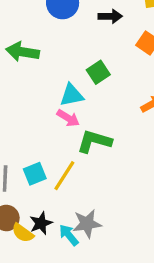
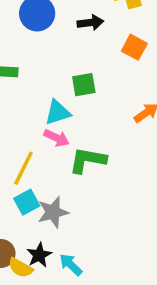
green square: (98, 72) -> (84, 85), turned 30
yellow line: (64, 176) -> (23, 168), moved
gray star: (87, 224) -> (53, 212), moved

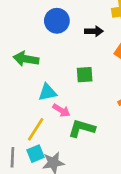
cyan triangle: (58, 113) -> (47, 92), moved

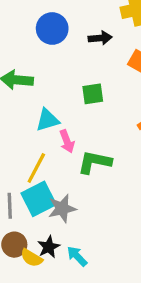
pink arrow: (61, 110) -> (67, 141), turned 42
cyan square: (35, 154) -> (39, 199), size x1.5

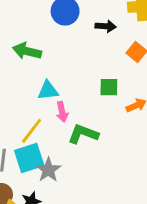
green square: (93, 94) -> (109, 87), moved
gray star: (62, 208) -> (48, 170), turned -30

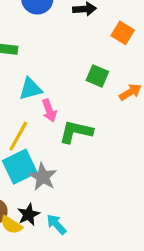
green square: (109, 87) -> (97, 76), turned 30

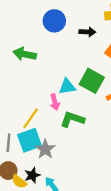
green square: (97, 76) -> (92, 81), size x1.5
cyan triangle: (30, 89) -> (67, 87), moved

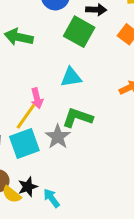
green square: (92, 81) -> (79, 32), moved
pink arrow: (55, 102) -> (37, 98), moved
gray star: (45, 149) -> (58, 137), moved

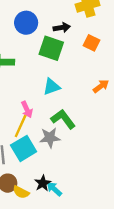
green L-shape: (77, 118) -> (63, 119), turned 45
gray star: (58, 137) -> (50, 138), turned -30
black star: (28, 187) -> (43, 183), moved

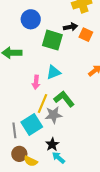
black arrow: (62, 28) -> (70, 27), moved
pink arrow: (27, 109) -> (36, 82), moved, turned 32
yellow line: (21, 126) -> (42, 103), moved
black star: (43, 183) -> (52, 144), moved

